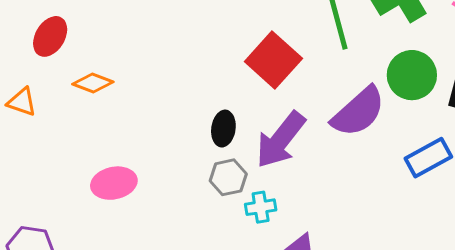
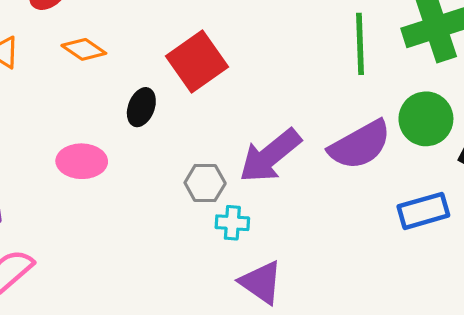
red square: (273, 60) -> (197, 61), moved
black ellipse: (223, 129) -> (141, 107), moved

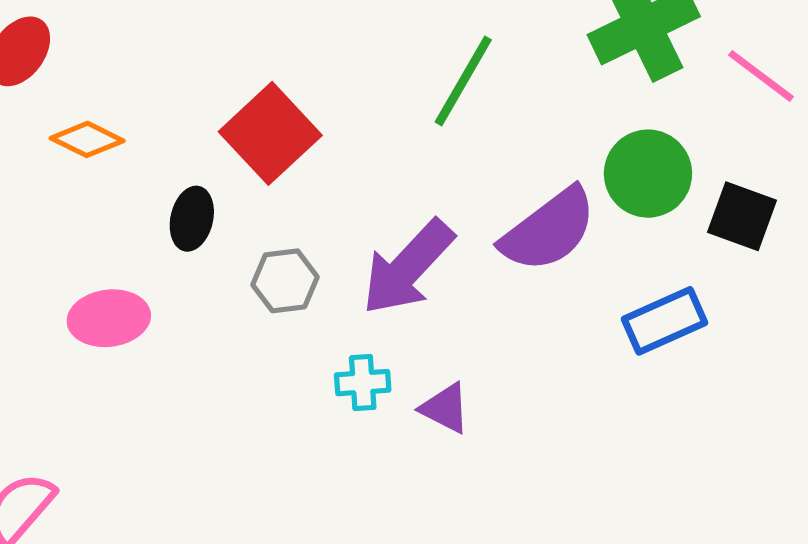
green line: (360, 44) -> (463, 81), moved, turned 40
gray hexagon: (205, 183) -> (285, 281), moved
purple triangle: (261, 282) -> (445, 408), moved, size x0.7

